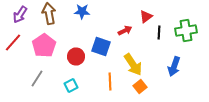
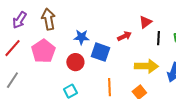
blue star: (82, 12) -> (81, 37), moved
yellow arrow: (133, 64) -> (146, 66), moved, turned -55
gray line: (37, 78) -> (12, 80), moved

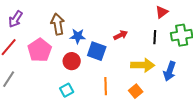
brown arrow: (48, 19) -> (58, 24), moved
red triangle: (145, 22) -> (162, 12), moved

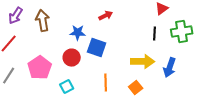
brown arrow: (58, 24) -> (43, 21), moved
red arrow: (121, 35) -> (106, 16), moved
pink pentagon: (40, 50) -> (40, 68), moved

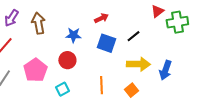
green cross: (182, 32) -> (177, 22), moved
black line: (155, 34) -> (133, 36), moved, turned 48
blue square: (97, 48) -> (106, 43), moved

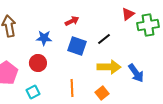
blue arrow: (165, 70) -> (136, 73), turned -54

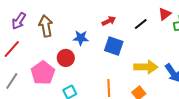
black line: (104, 39) -> (141, 24), moved
red circle: (38, 63) -> (66, 58), moved

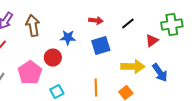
red triangle: (165, 14) -> (152, 41), moved
red arrow: (109, 21) -> (96, 21), turned 32
blue square: (114, 46) -> (101, 46), turned -36

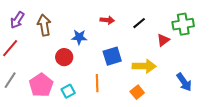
blue square: (101, 46) -> (112, 56), moved
pink pentagon: (30, 73) -> (41, 85), moved
blue arrow: (160, 73) -> (184, 82), moved
orange line: (96, 88) -> (97, 83), moved

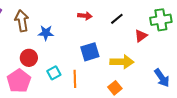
blue star: (79, 37) -> (46, 33), moved
red circle: (64, 57) -> (29, 58), moved
cyan square: (68, 91) -> (54, 73), moved

